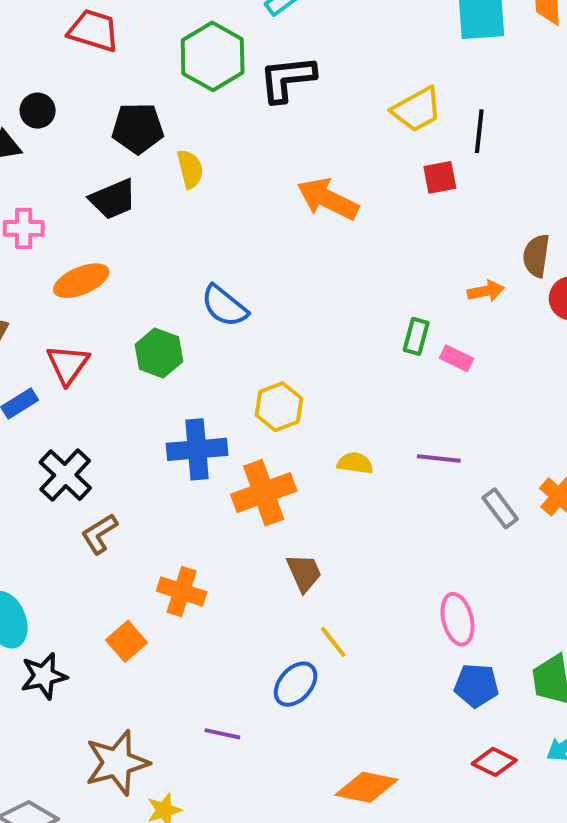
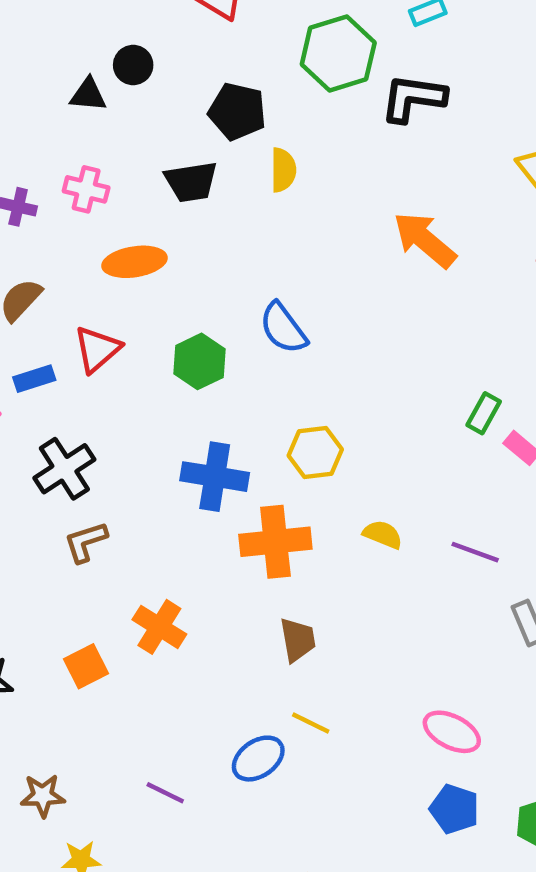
pink ellipse: (457, 619) -> (452, 732), turned -63
yellow line: (333, 642) -> (311, 723), turned -40
brown star: (117, 763) -> (43, 796), size x0.6

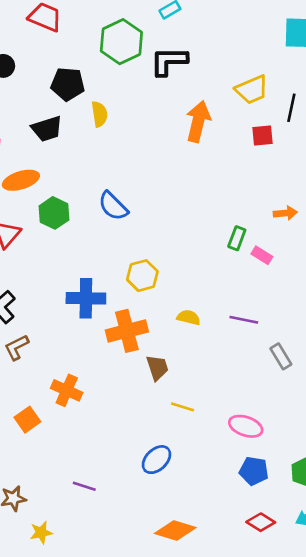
orange arrow: (425, 240) -> (198, 121), moved, turned 72
green hexagon: (199, 361) -> (54, 213), moved
brown trapezoid: (298, 640) -> (157, 368), moved
yellow line: (311, 723) -> (182, 407), moved
blue ellipse: (258, 759) -> (156, 460), moved

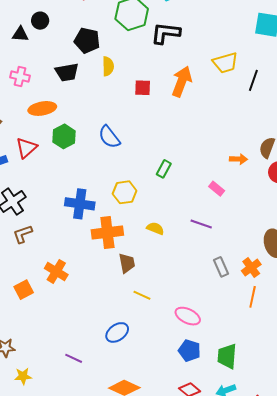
red square: (263, 136) -> (143, 88), moved
green rectangle: (237, 238) -> (164, 169), moved
purple line: (244, 320) -> (201, 224), moved
purple line: (84, 486) -> (74, 358), moved

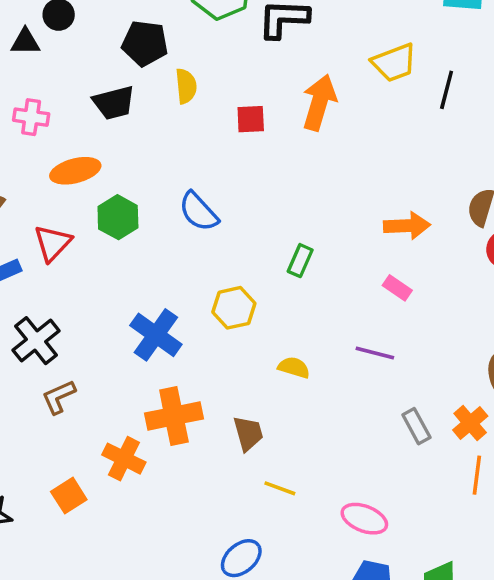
orange arrow: (239, 159) -> (407, 226), moved, size x1.4
blue cross: (80, 204) -> (156, 335), turned 32
orange cross: (107, 232) -> (174, 416), moved

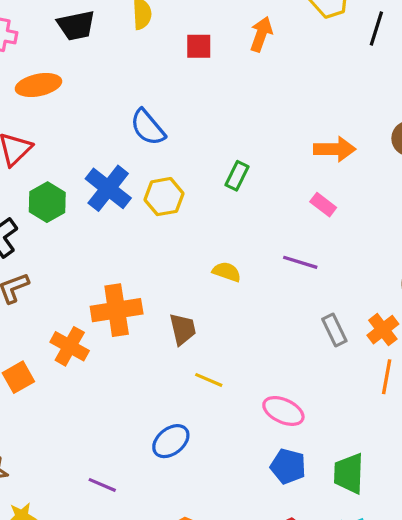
orange arrow: (319, 102) -> (261, 34), size x0.7
green hexagon: (118, 217) -> (47, 202), moved
yellow hexagon: (234, 308) -> (164, 197), moved
blue cross: (156, 335) -> (108, 188), moved

